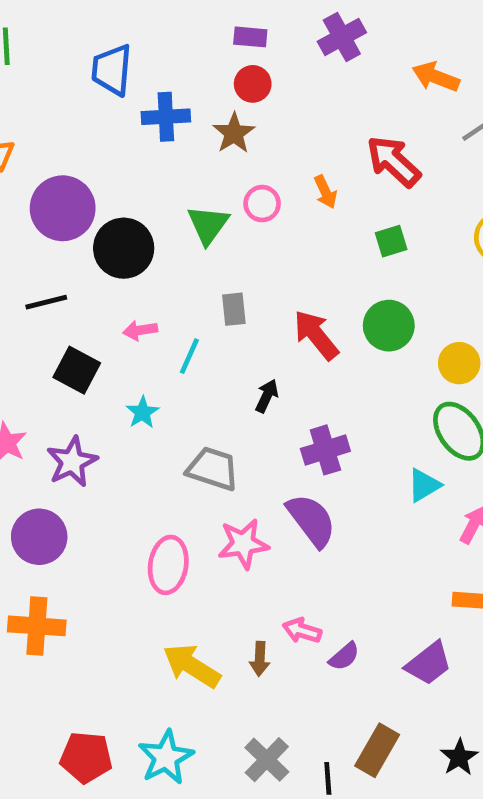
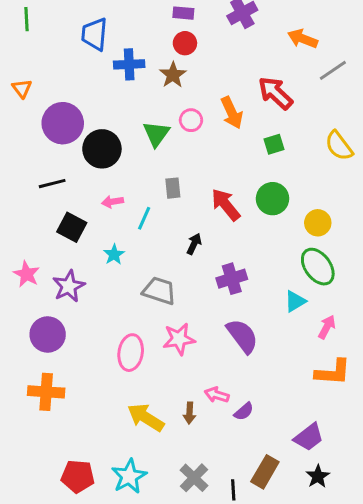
orange arrow: (325, 192) -> (232, 113), size x1.5
purple semicircle: (311, 520) -> (242, 336), moved
purple trapezoid: (429, 663) -> (309, 437), moved

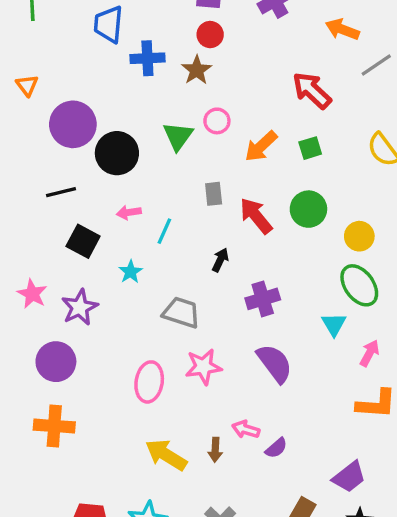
orange arrow: (232, 113) -> (261, 146), moved, turned 72
gray rectangle: (173, 188) -> (214, 194), moved
cyan triangle: (295, 301) -> (334, 324), turned -30

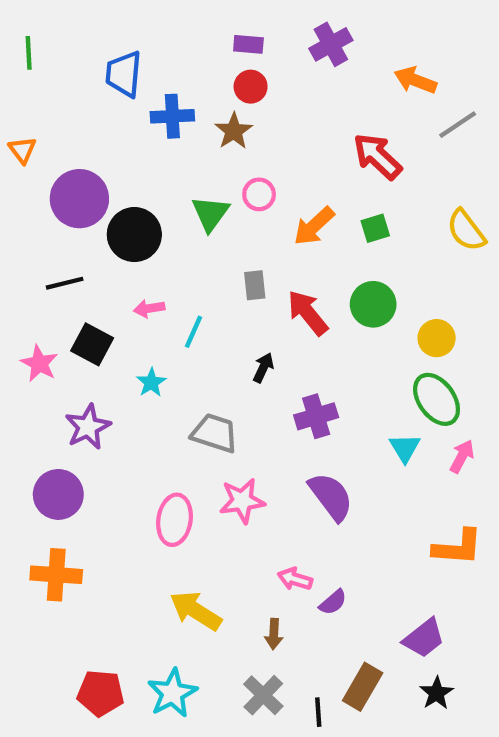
pink star: (32, 294) -> (39, 363), moved
pink arrow: (369, 353) -> (462, 456), moved
brown arrow: (215, 450) -> (274, 634), moved

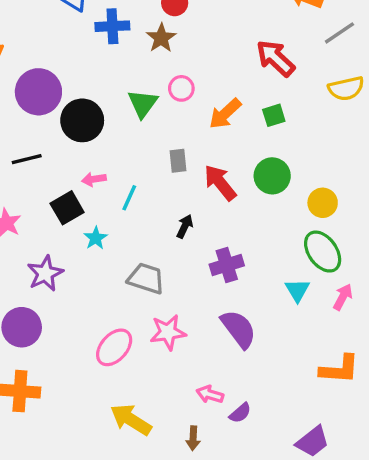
yellow semicircle: (466, 230) -> (346, 88), moved, turned -66
black square: (92, 344) -> (67, 208), moved, turned 32
pink ellipse: (175, 520) -> (114, 347), turned 33

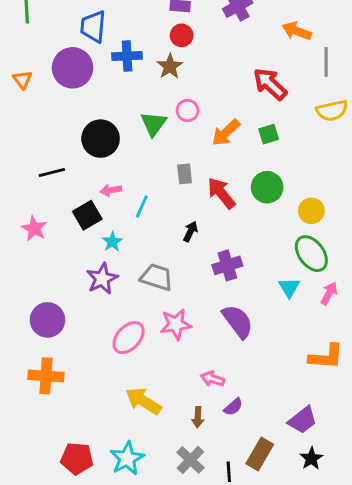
gray line: (339, 33) -> (326, 62), turned -56
purple circle: (38, 92) -> (73, 68), moved
purple star: (45, 273) -> (102, 279), moved
purple semicircle: (240, 413) -> (233, 407), moved

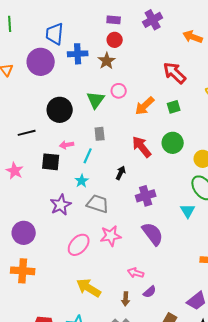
gray rectangle: (185, 174) -> (100, 134), moved
black square: (87, 215) -> (51, 162), turned 36
cyan star: (112, 242) -> (82, 181), moved

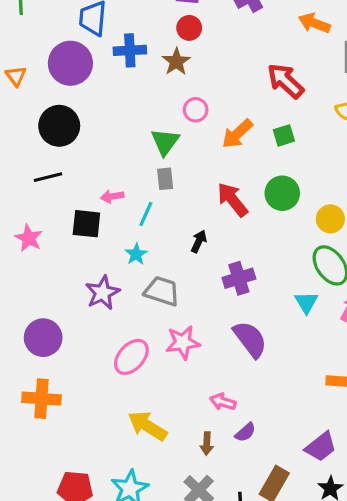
green triangle: (96, 100) -> (165, 142), moved
black circle: (60, 110) -> (59, 126), moved

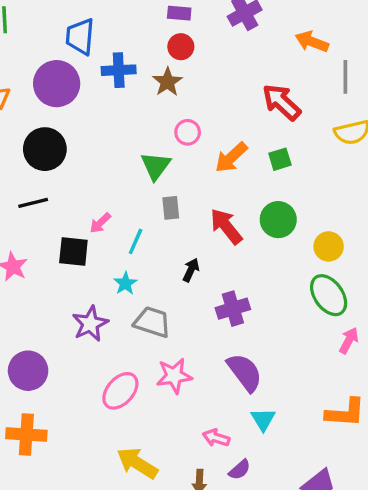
gray rectangle: (165, 179) -> (171, 208), moved
pink arrow: (112, 196) -> (100, 223), turned -35
cyan triangle: (306, 302) -> (263, 419), moved

